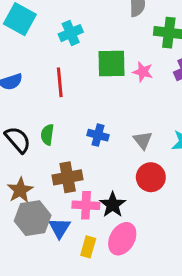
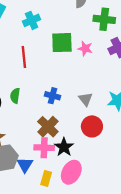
brown cross: (68, 177) -> (48, 127), moved, turned -35

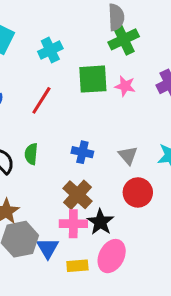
green cross: (104, 19) -> (124, 39), moved, turned -30
red line: (24, 57) -> (41, 100), turned 40
yellow rectangle: (46, 178) -> (77, 266), turned 72

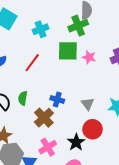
green cross: (124, 39) -> (78, 26), moved
brown cross: (78, 195) -> (44, 118), moved
black star: (100, 222) -> (76, 142), moved
pink cross: (73, 224) -> (48, 147), turned -36

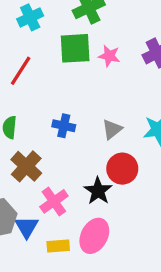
gray triangle: (88, 104) -> (112, 129), turned 32
brown cross: (44, 118) -> (26, 166), moved

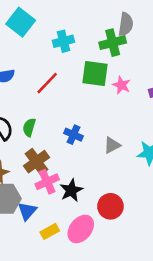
red circle: (122, 169) -> (110, 206), moved
black star: (98, 191) -> (71, 190), moved
pink cross: (54, 201) -> (47, 182), moved
yellow rectangle: (58, 246) -> (50, 231), turned -36

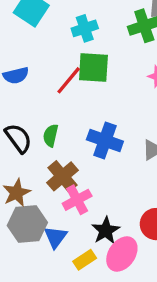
green square: (95, 74) -> (93, 67), moved
blue cross: (73, 135) -> (105, 140), size x1.5
black star: (71, 190) -> (106, 231), moved

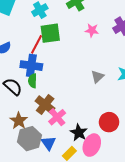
blue cross: (105, 140) -> (31, 66), moved

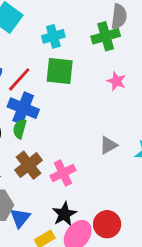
red line: (37, 44) -> (19, 79), moved
pink cross: (57, 117) -> (63, 173), moved
red circle: (109, 122) -> (107, 224), moved

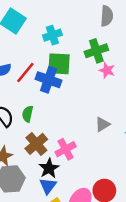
green cross: (106, 36) -> (96, 51), moved
blue cross: (23, 108) -> (49, 80), moved
black star: (64, 214) -> (49, 168), moved
blue triangle: (20, 218) -> (48, 186), moved

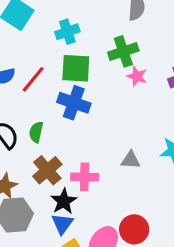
blue cross: (49, 80) -> (74, 103), moved
gray triangle: (102, 124) -> (131, 160), moved, turned 35
pink cross: (66, 149) -> (85, 177), turned 30

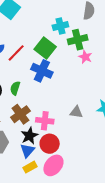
cyan cross: (67, 32) -> (60, 26), moved
green square: (76, 68) -> (45, 48), turned 30
red circle: (134, 229) -> (50, 144), moved

